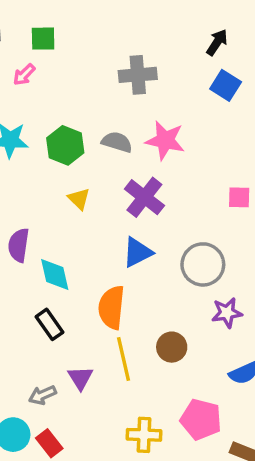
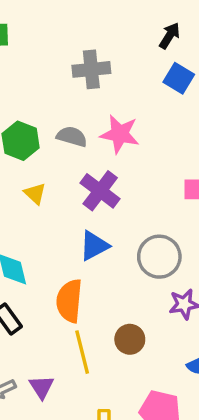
purple triangle: (80, 378) -> (42, 387), moved

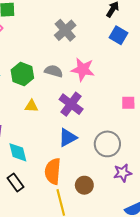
gray cross: (91, 69) -> (65, 30), turned -35
yellow triangle: (35, 194) -> (31, 106), turned -40
brown circle: (130, 339) -> (84, 185), moved

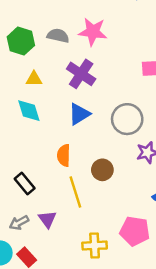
cyan diamond: (18, 152) -> (29, 111), moved
orange semicircle: (53, 171) -> (64, 155), size x0.7
black rectangle: (15, 183) -> (25, 183), moved

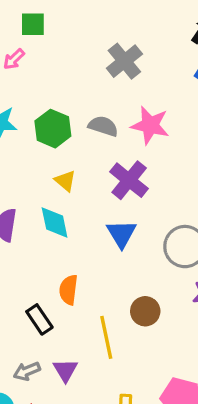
yellow triangle: (34, 79) -> (65, 181), turned 35
blue triangle: (79, 114) -> (121, 234), turned -35
orange semicircle: (64, 155) -> (68, 290), moved

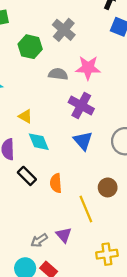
green hexagon: (53, 129) -> (30, 47), moved
yellow triangle: (65, 181) -> (25, 116), moved
black rectangle: (39, 319) -> (27, 176), moved

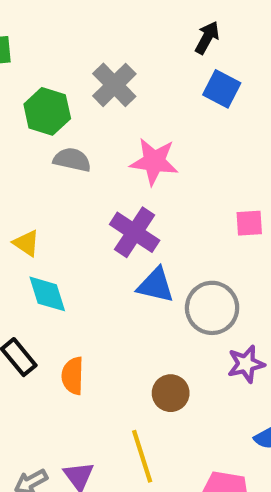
gray semicircle: (58, 74) -> (72, 160), moved
blue triangle: (83, 141) -> (156, 285), moved, turned -40
yellow line: (86, 209) -> (142, 456), moved

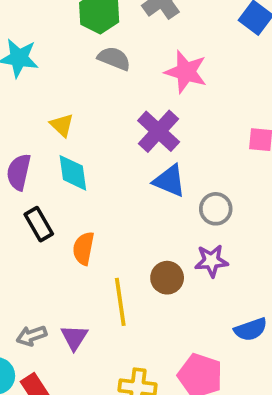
gray circle: (212, 308) -> (216, 209), size x0.7
purple star: (246, 364) -> (211, 261), moved
yellow line: (142, 456) -> (120, 302), moved

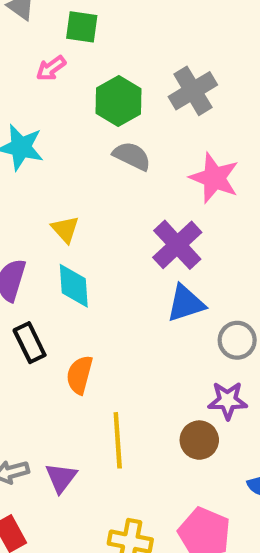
blue triangle: (169, 181) -> (186, 303), turned -45
brown circle: (167, 278) -> (199, 440), moved

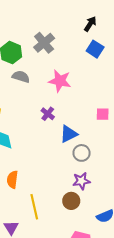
purple cross: (177, 245) -> (48, 114), size x0.6
blue triangle: (186, 303) -> (69, 134), moved

